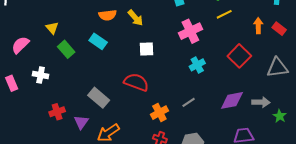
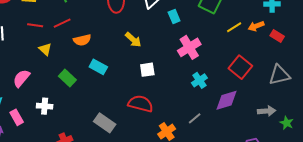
yellow line: (224, 14) -> (234, 27), moved
orange semicircle: (108, 15) -> (82, 40), moved
orange arrow: (258, 26) -> (256, 26), moved, turned -105
yellow triangle: (52, 28) -> (45, 49), moved
purple diamond: (232, 100) -> (227, 100), moved

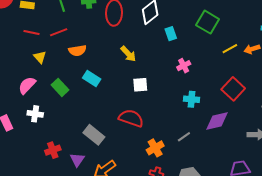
pink cross: (189, 47) -> (184, 66), size x0.6
pink semicircle: (21, 78) -> (27, 85), moved
cyan cross: (199, 80) -> (191, 99), turned 35

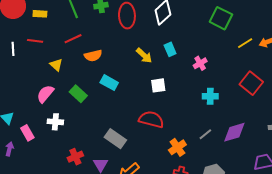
red line: (32, 32) -> (35, 41), moved
cyan rectangle: (171, 34) -> (170, 49), moved
purple diamond: (217, 121) -> (234, 132), moved

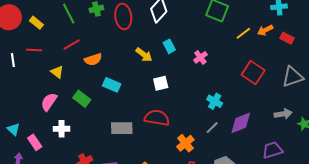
yellow rectangle: (40, 14) -> (36, 23), turned 40
cyan cross: (210, 96) -> (215, 101), moved, turned 35
gray rectangle: (115, 139) -> (122, 128), moved, turned -30

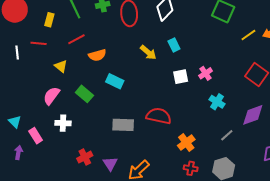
yellow rectangle: (36, 23) -> (49, 20), moved, turned 64
pink cross: (200, 57) -> (205, 73), moved
white square: (161, 83) -> (181, 77), moved
purple diamond: (241, 123) -> (253, 115), moved
gray line: (212, 128) -> (227, 135), moved

